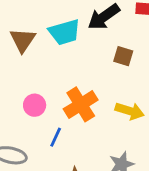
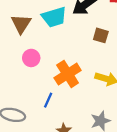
pink circle: (35, 105) -> (31, 58), moved

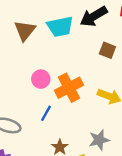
pink circle: (31, 58) -> (41, 79), moved

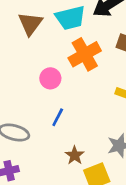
orange cross: (69, 88) -> (85, 54), moved

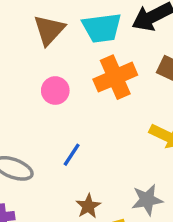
pink circle: (50, 78) -> (55, 91), moved

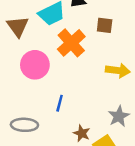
pink circle: (55, 91) -> (35, 65), size x1.5

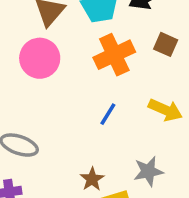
pink circle: (35, 65) -> (40, 58), moved
blue line: (60, 103) -> (108, 114), moved

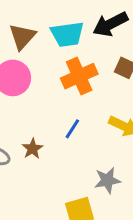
brown star: (92, 179) -> (32, 149), moved

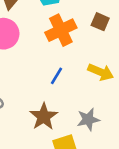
brown star: (32, 149) -> (44, 117), moved, size x1.5

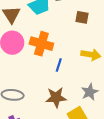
orange cross: (61, 30) -> (41, 44), moved, turned -35
brown star: (44, 117) -> (56, 97), turned -30

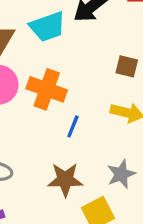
brown square: (82, 17) -> (127, 66), moved

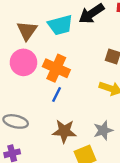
blue line: (73, 126) -> (57, 94), moved

